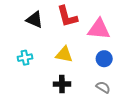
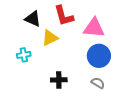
yellow triangle: (64, 54) -> (50, 38), moved, turned -36
blue circle: (104, 59) -> (99, 56), size x1.5

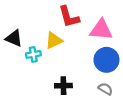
black triangle: (33, 19) -> (14, 38), moved
cyan cross: (24, 55) -> (33, 54), moved

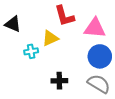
black triangle: (14, 38) -> (13, 24), moved
gray semicircle: (105, 89) -> (99, 84), size x1.6

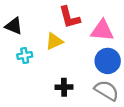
cyan cross: (31, 51) -> (25, 55), moved

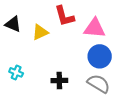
yellow triangle: (54, 41) -> (40, 32), moved
cyan cross: (25, 55) -> (16, 72), moved, turned 32

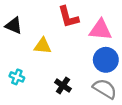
yellow triangle: (40, 32) -> (43, 46), moved, turned 30
black cross: (59, 81) -> (63, 86), turned 35

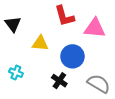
black triangle: (14, 26) -> (13, 24), turned 30
blue circle: (106, 60) -> (72, 56), moved

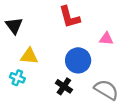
pink triangle: (95, 28) -> (106, 39), moved, size x0.6
yellow triangle: (40, 43) -> (29, 56), moved

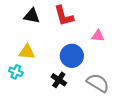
black triangle: (14, 26) -> (32, 16), moved, turned -42

